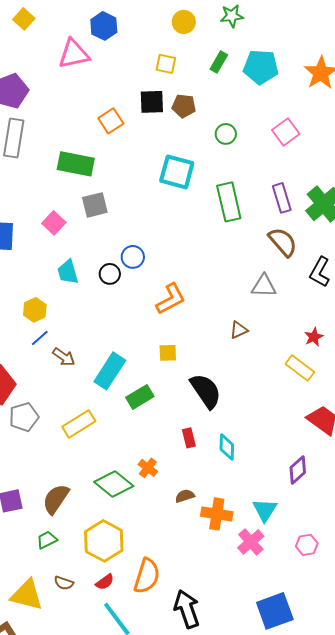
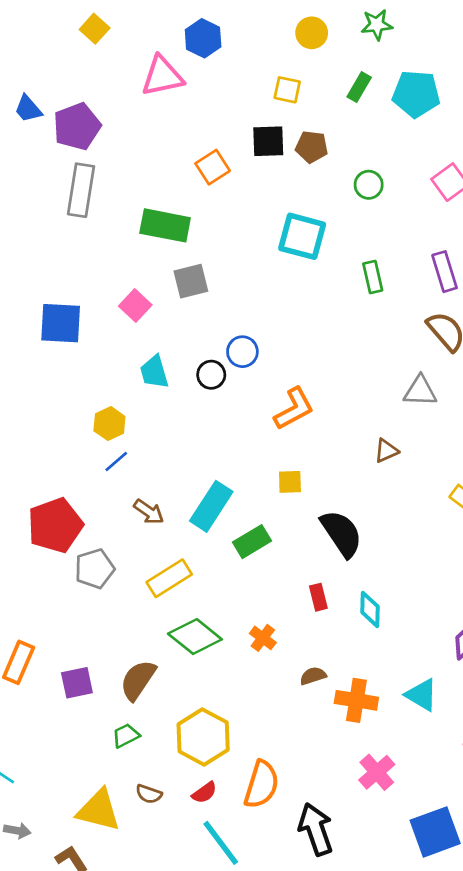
green rectangle: (229, 202) -> (373, 277), size x0.6
brown arrow: (64, 357) -> (149, 512), moved
green diamond: (114, 484) -> (195, 637), moved
cyan triangle: (265, 510) -> (422, 695), turned -32
pink cross: (251, 542) -> (377, 772), moved

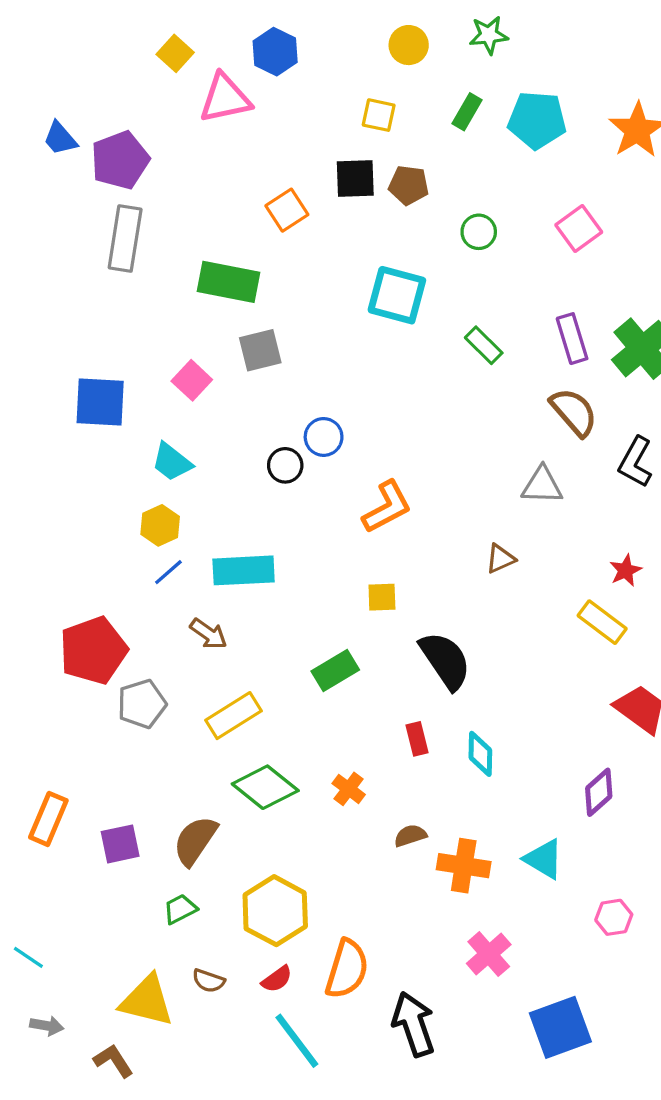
yellow square: (95, 29) -> (175, 53), moved
green rectangle: (373, 277) -> (484, 345), turned -32
cyan trapezoid: (154, 372) -> (172, 462), moved, turned -36
cyan rectangle: (211, 506) -> (244, 570), moved, turned 54

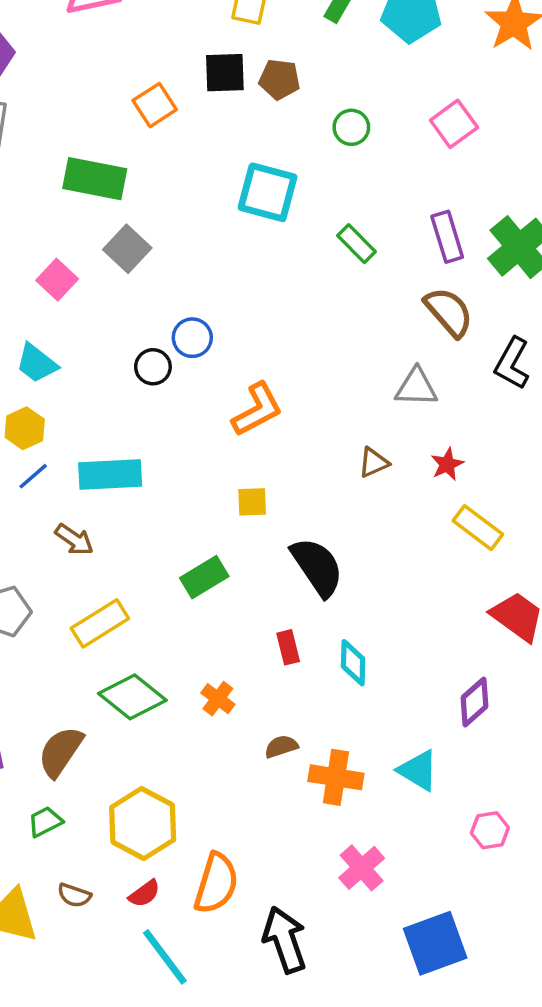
gray square: (260, 350) -> (127, 249), turned -33
red star: (625, 570) -> (447, 464), moved

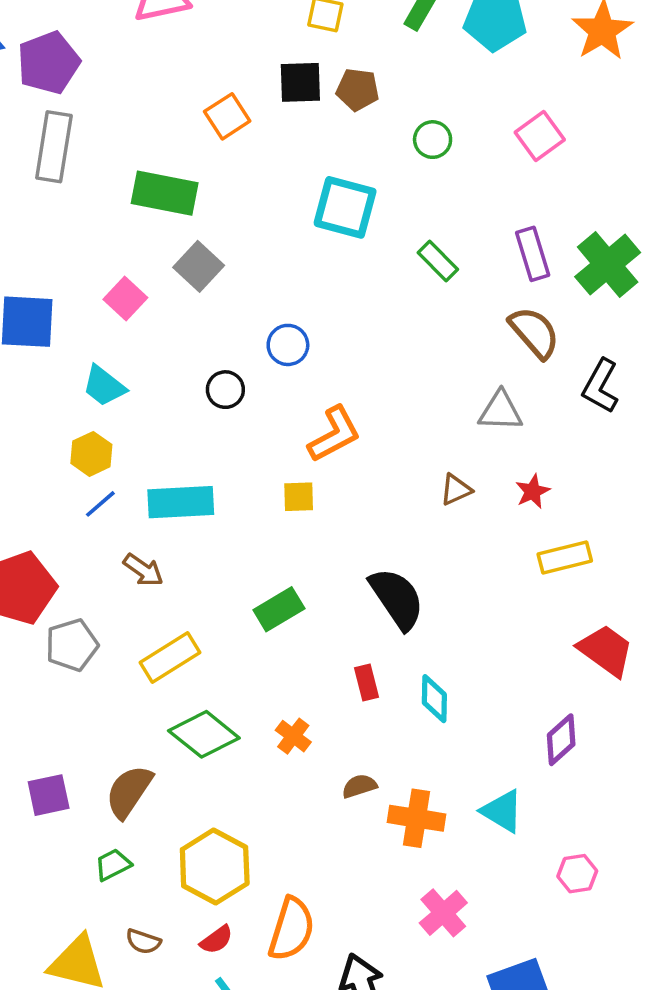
blue circle: (192, 338) -> (288, 345), moved
yellow square: (252, 502) -> (299, 497), moved
yellow rectangle: (478, 528) -> (565, 557), turned -51

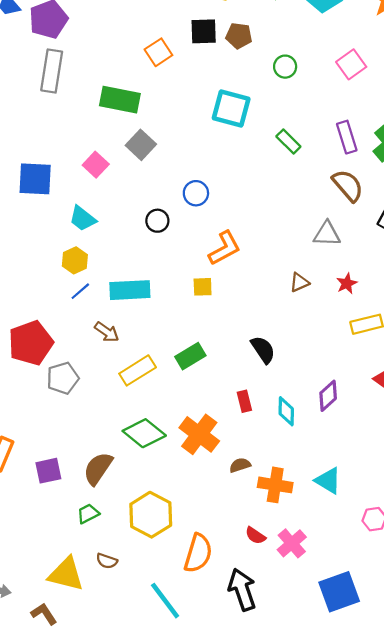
black semicircle: (397, 599) -> (263, 350), size x0.7
yellow rectangle: (170, 657) -> (138, 370), moved
orange cross: (293, 736) -> (199, 434), size x1.8
purple diamond: (561, 740) -> (328, 396), moved
red semicircle: (216, 940) -> (255, 536), moved, turned 70

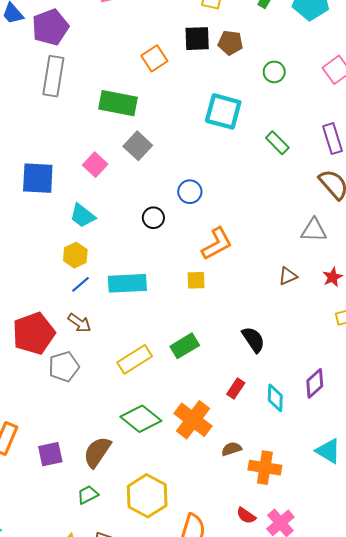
brown arrow: (107, 332) -> (79, 323), moved
red rectangle: (244, 401) -> (236, 389), turned 48
cyan triangle: (328, 481) -> (328, 451), moved

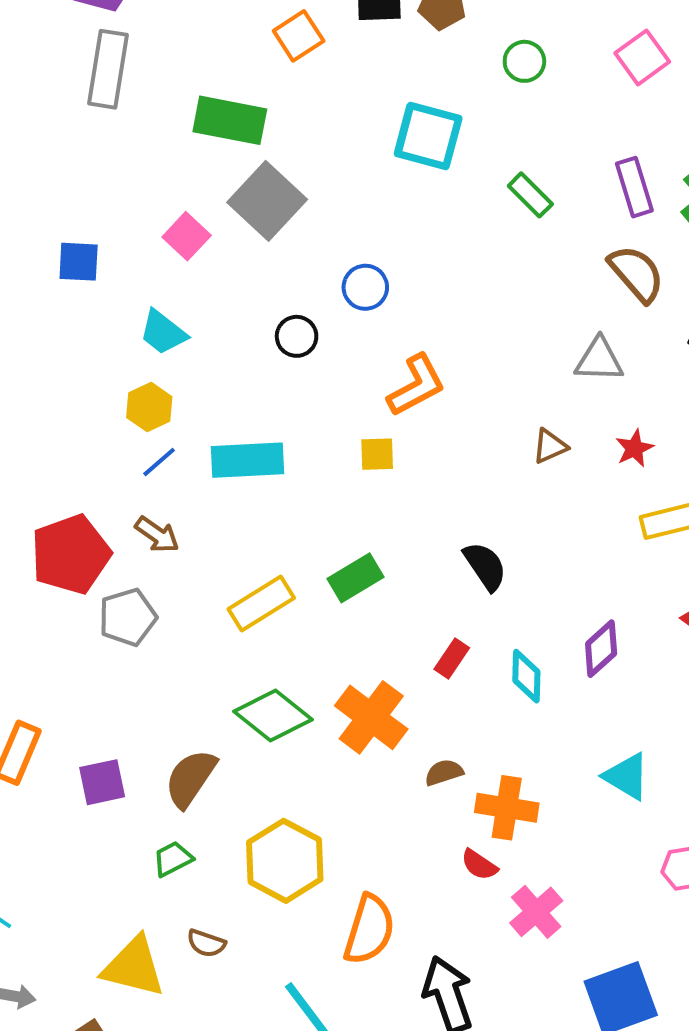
gray square: (138, 146) -> (267, 201), size x1.4
blue square: (38, 178) -> (79, 262), size x0.7
red semicircle: (246, 516) -> (479, 865), moved

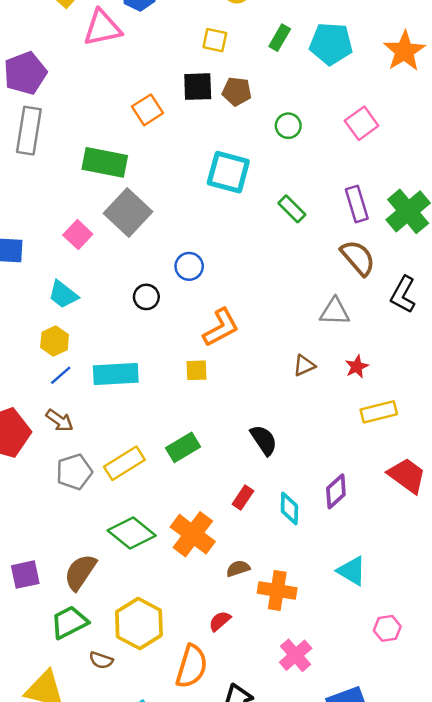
gray pentagon: (128, 617) -> (74, 472), moved
green trapezoid: (173, 859) -> (69, 622), size x1.5
red semicircle: (479, 865) -> (220, 621), moved, turned 105
brown semicircle: (206, 943) -> (101, 660), moved

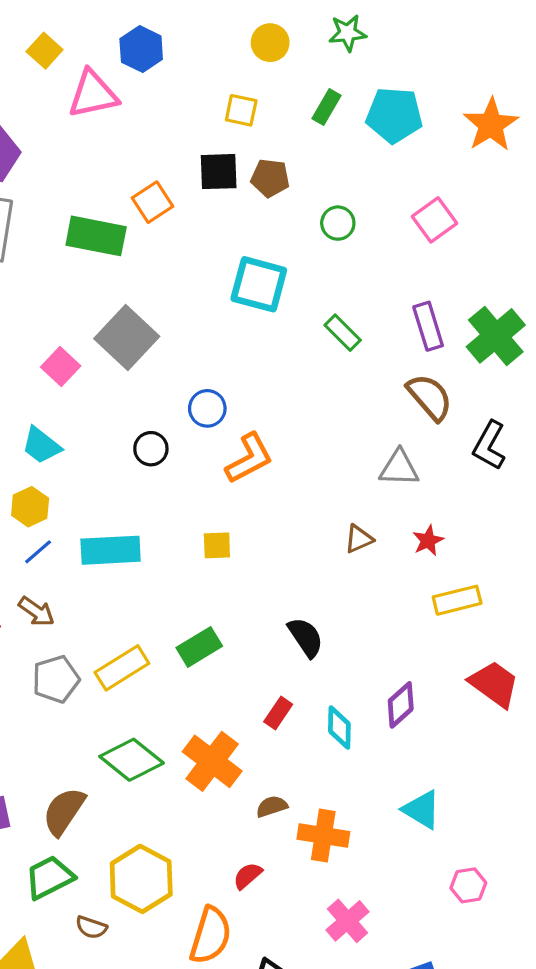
green rectangle: (105, 162) -> (96, 236), moved
orange L-shape: (221, 328) -> (249, 458), moved

